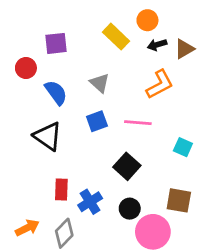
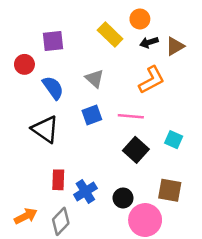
black square: (127, 166) -> (136, 150), moved

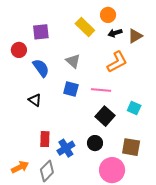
blue square: (92, 115) -> (71, 89), turned 35
black triangle: (45, 129) -> (35, 100), size x0.6
black circle: (123, 198) -> (95, 143), moved

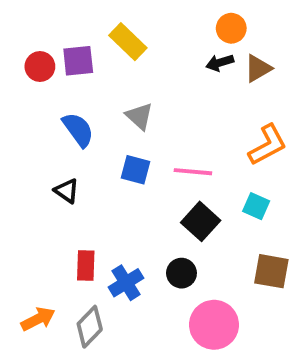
orange circle: (108, 15) -> (231, 28), moved
yellow rectangle: (85, 27) -> (128, 42), moved
red circle: (19, 50) -> (40, 66), moved
orange L-shape: (117, 62) -> (268, 145), moved
brown square: (131, 147) -> (271, 271), moved

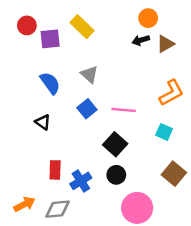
red circle: (40, 66) -> (27, 25), moved
blue square: (136, 170) -> (87, 109), turned 36
black square: (201, 221) -> (115, 144), moved
brown square: (271, 271) -> (174, 174), turned 30
gray diamond: (90, 327) -> (58, 209), turned 40

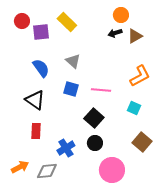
blue square: (87, 109) -> (71, 89), turned -35
black triangle: (43, 122) -> (35, 100), size x1.5
red rectangle: (55, 170) -> (36, 131), moved

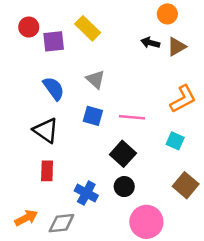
orange circle: (121, 15) -> (167, 14), moved
black arrow: (115, 33) -> (150, 43), turned 32
blue cross: (66, 148) -> (86, 193), turned -30

